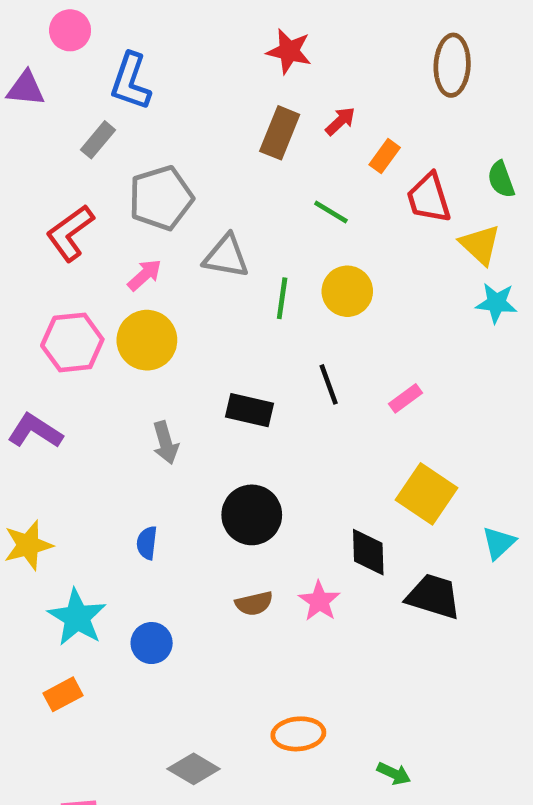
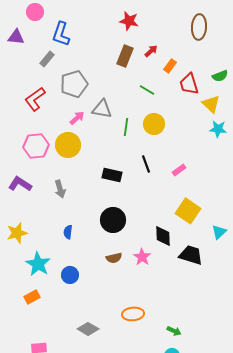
green semicircle: (501, 179) -> (220, 76), turned -91
pink arrow: (145, 275) -> (77, 118), moved
gray arrow: (166, 443) -> (60, 189), moved

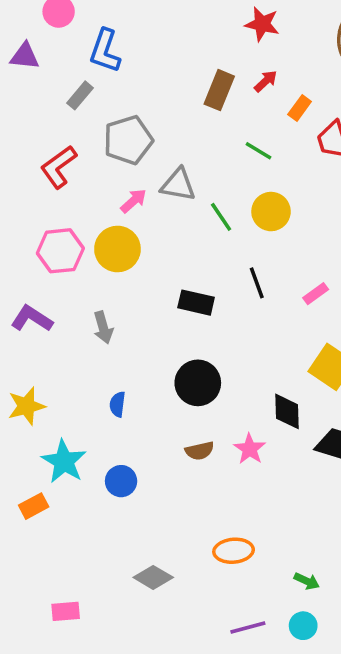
red star: (129, 21) -> (262, 24), moved
green line: (126, 127) -> (221, 217), turned -42
orange rectangle: (32, 297) -> (34, 506), moved

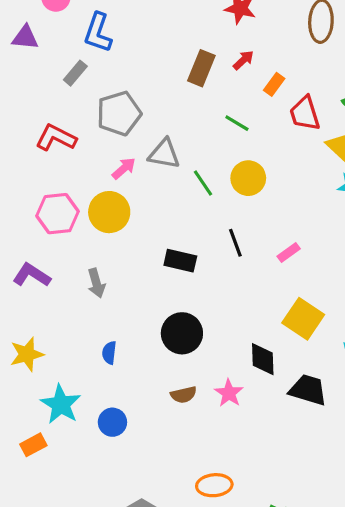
red L-shape: (59, 167) -> (56, 138), turned 63

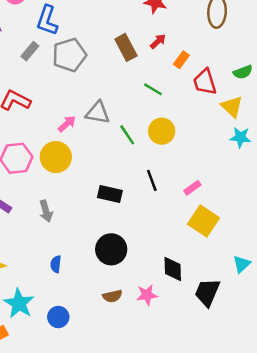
brown rectangle: (201, 68) -> (126, 47), turned -50
gray pentagon: (119, 113) -> (69, 55), moved
yellow square: (303, 319) -> (203, 221), moved
black trapezoid: (308, 390) -> (207, 292), turned -84
pink star: (229, 393) -> (147, 295), turned 30

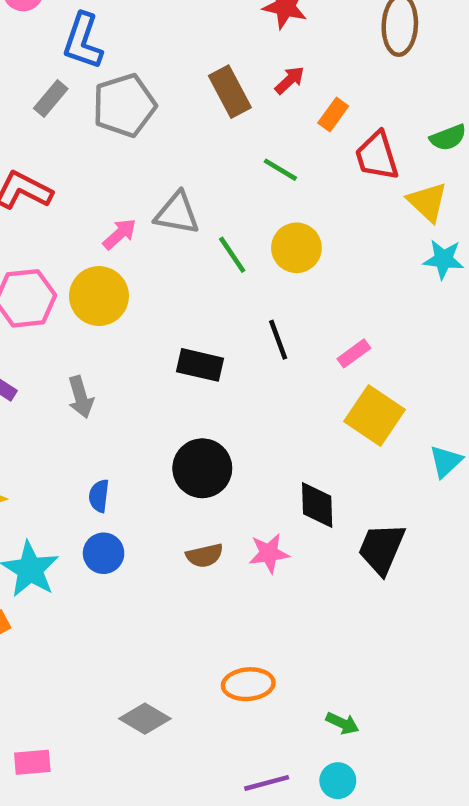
cyan triangle: (242, 264) -> (446, 461), moved
blue circle: (58, 317) -> (104, 553), moved

